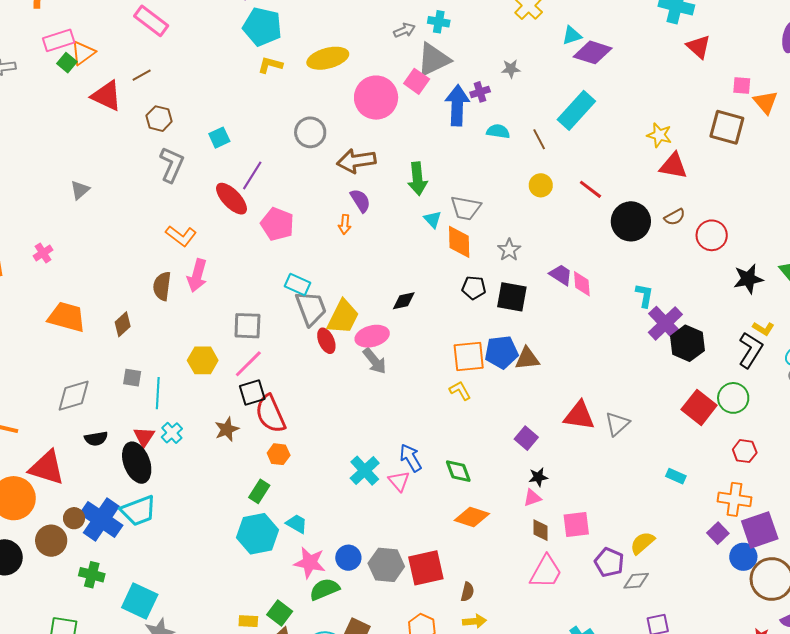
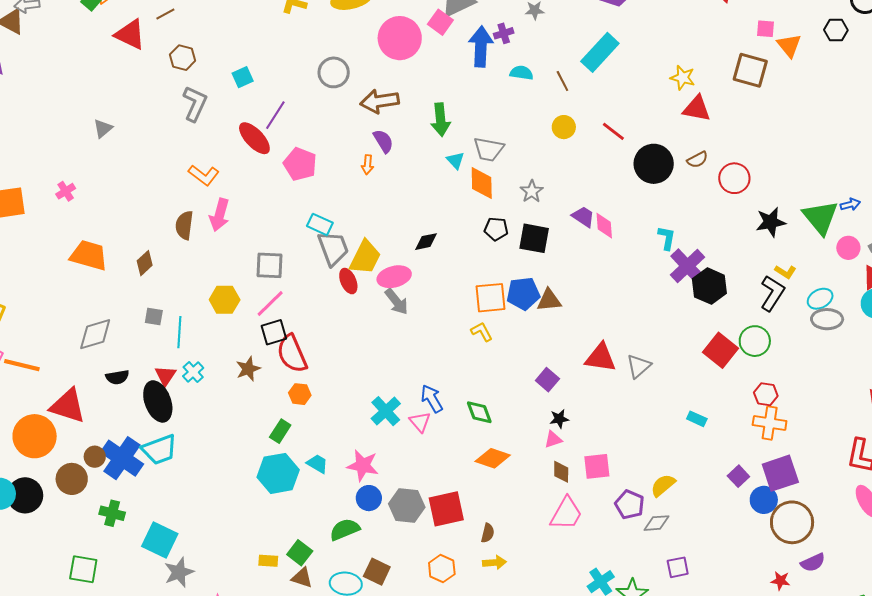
orange cross: (734, 499) -> (770, 423), moved
pink star: (310, 563) -> (363, 465), moved

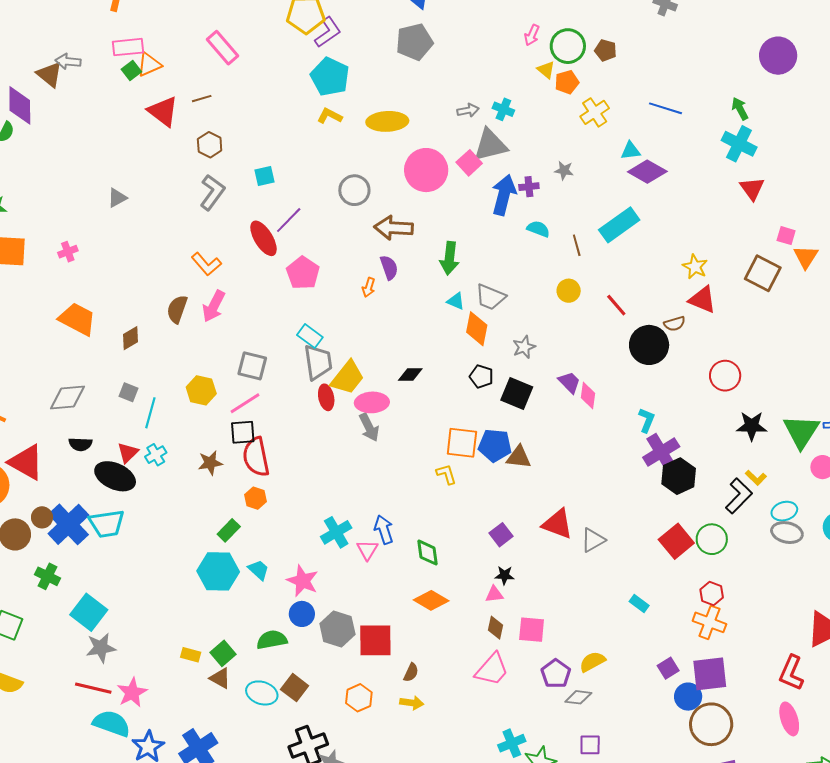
cyan triangle: (455, 160) -> (456, 301), turned -36
brown semicircle: (697, 160) -> (675, 324), moved
black ellipse: (158, 401) -> (115, 476), turned -57

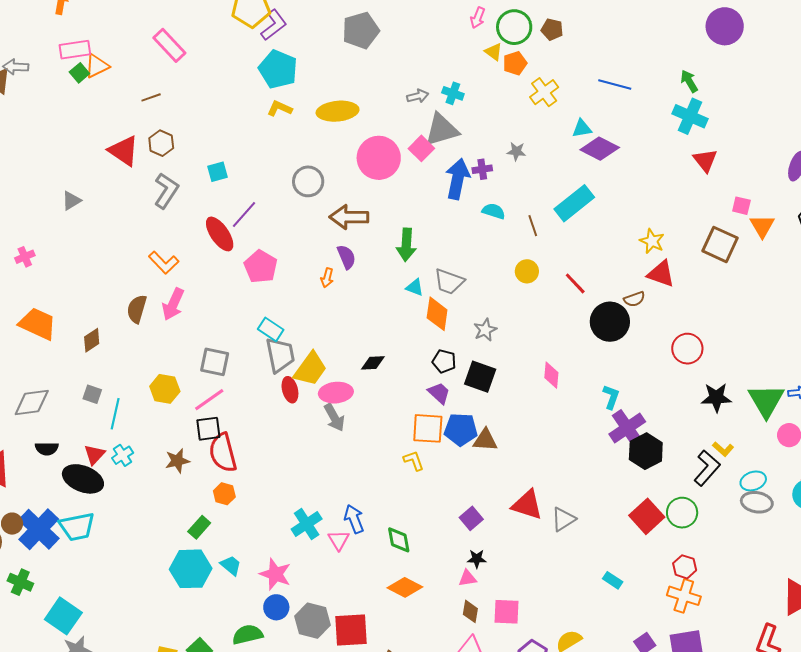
red triangle: (163, 111) -> (124, 151), moved
purple trapezoid: (569, 382) -> (439, 393), moved

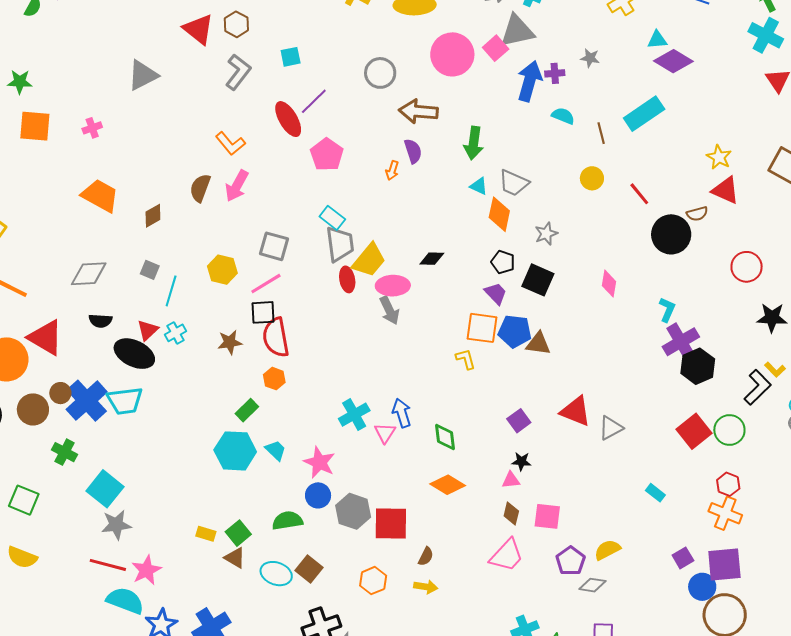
gray triangle: (71, 201) -> (143, 75), size x1.6

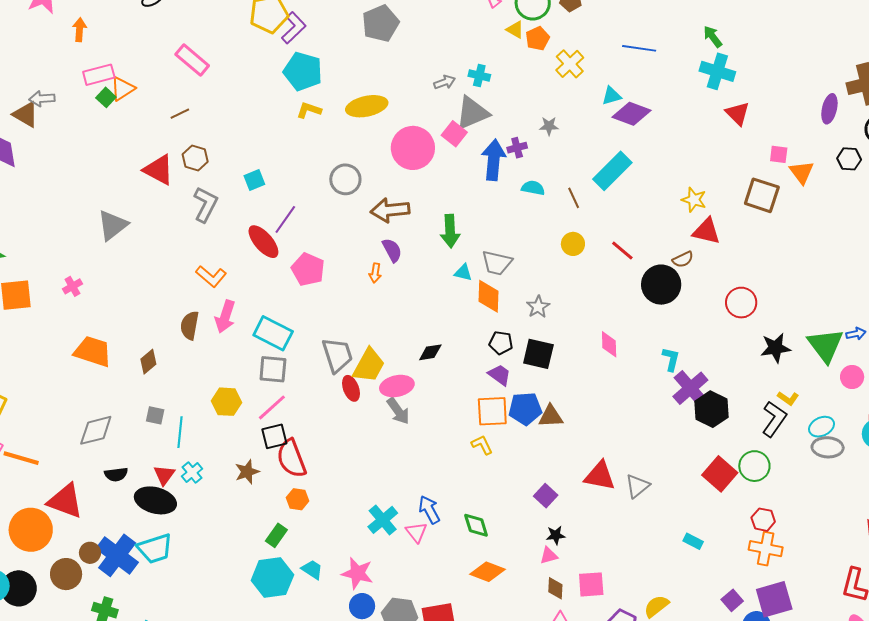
cyan rectangle: (332, 218) -> (273, 333), moved, size x1.5

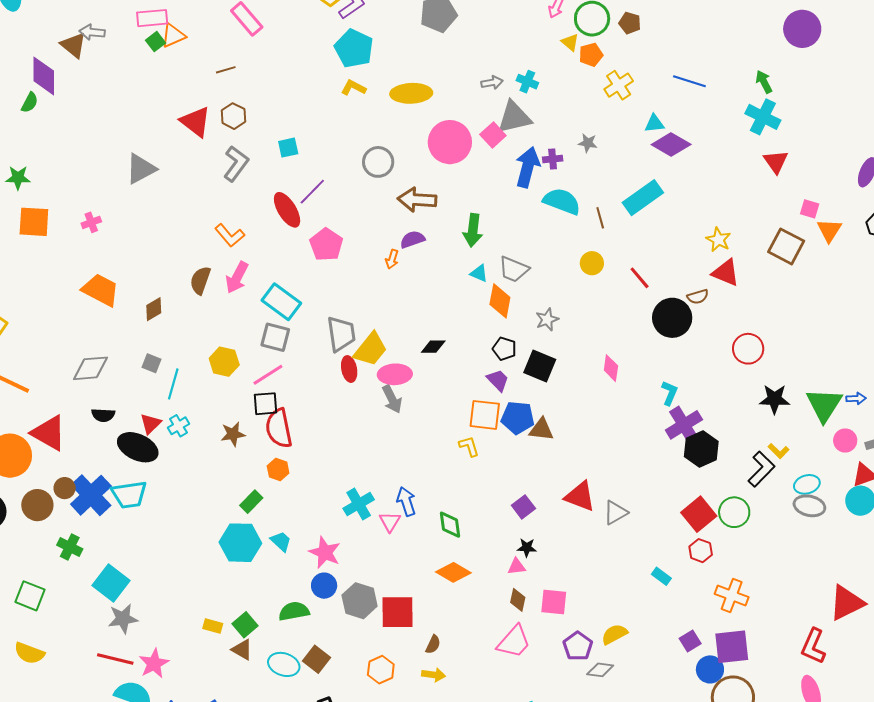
cyan semicircle: (533, 188) -> (562, 201), size x1.6
purple semicircle: (392, 250) -> (412, 239), turned -90
red hexagon: (763, 520) -> (701, 551), moved

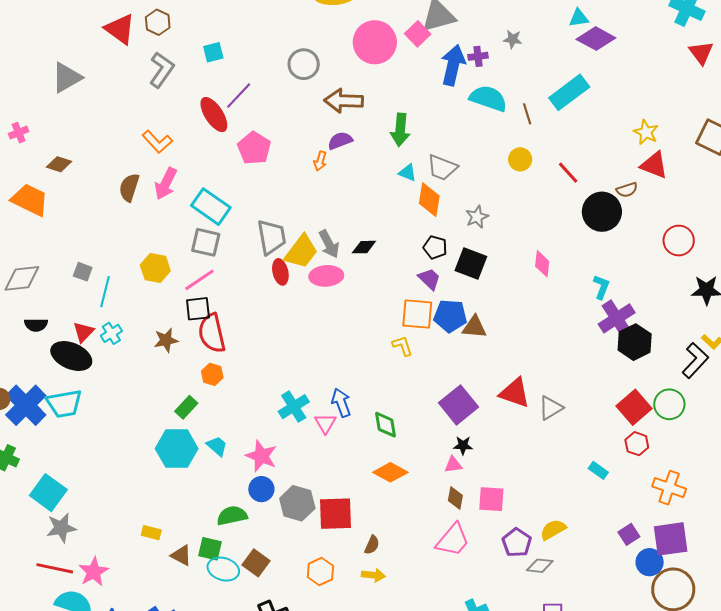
brown diamond: (154, 309) -> (59, 164), moved, turned 50
gray arrow: (392, 399) -> (329, 244), moved
purple square: (523, 507) -> (459, 405), size x1.6
green square: (245, 625) -> (210, 549), moved, turned -35

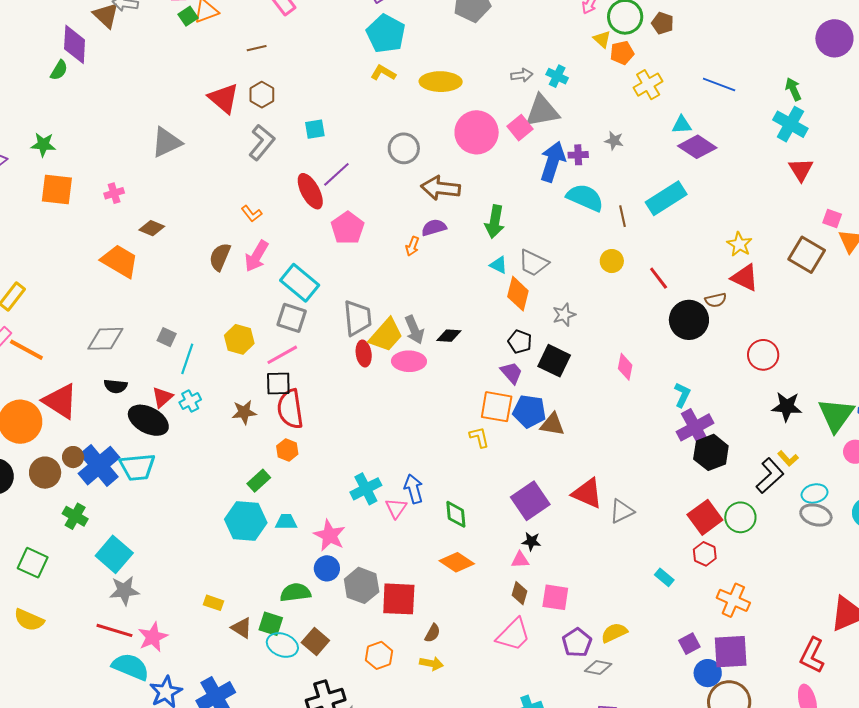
orange L-shape: (157, 142) -> (252, 214), size x0.7
cyan trapezoid: (217, 446) -> (286, 522), turned -45

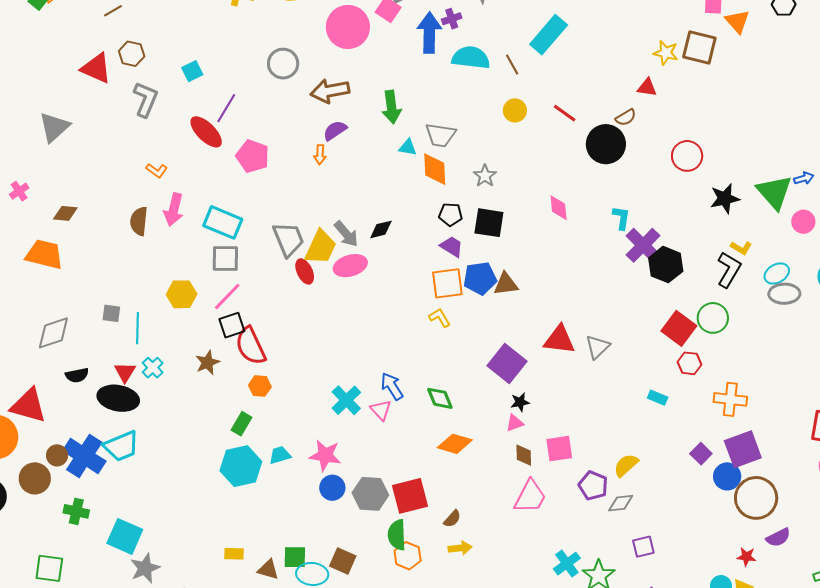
yellow star: (739, 244) -> (666, 53), moved
red triangle: (745, 278) -> (647, 87), size x0.7
green semicircle: (295, 592) -> (397, 535), moved, turned -68
brown semicircle: (433, 633) -> (452, 519), turned 30

